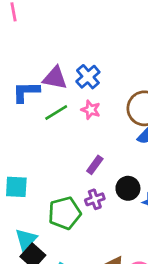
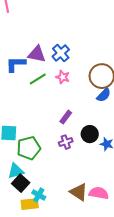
green pentagon: (65, 213) -> (29, 148), moved
cyan triangle: (26, 239) -> (16, 171), turned 30

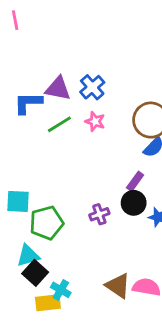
purple rectangle: (66, 117) -> (135, 181), moved

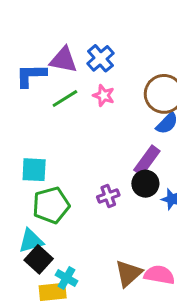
purple rectangle: (135, 181) -> (147, 160), size x1.4
cyan square: (18, 201) -> (34, 170), moved
brown triangle: (118, 286) -> (128, 273), turned 44

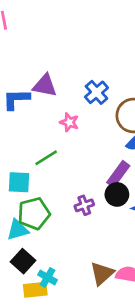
blue cross: (101, 58) -> (96, 92), moved
pink star: (104, 95) -> (69, 122), moved
green line: (65, 99) -> (46, 158), moved
cyan triangle: (31, 241) -> (18, 230), moved

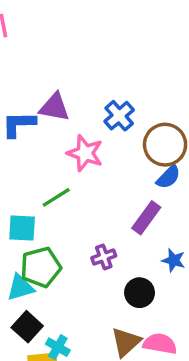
pink star: (69, 122) -> (85, 153), size x1.5
black circle: (117, 194) -> (140, 293), moved

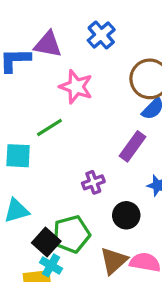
blue cross: (119, 116) -> (101, 35), moved
green pentagon: (41, 267) -> (71, 234), moved
black square: (27, 327) -> (46, 242), moved

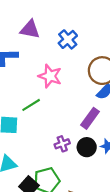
purple triangle: (48, 44) -> (30, 29), moved
black circle: (126, 215) -> (87, 147), moved

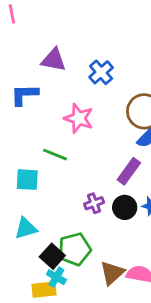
green line: (31, 105) -> (55, 155), turned 54

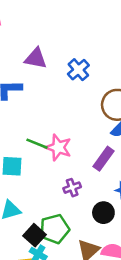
pink star: (79, 118) -> (58, 147), moved
black circle: (125, 207) -> (103, 213), moved

